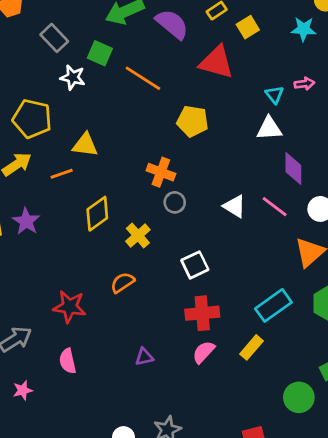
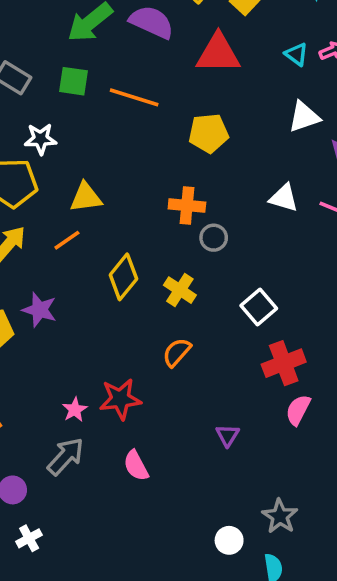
white star: (73, 77) -> (41, 139), moved
cyan triangle: (274, 95) -> (296, 54), moved
white triangle: (235, 206) -> (284, 198), moved
purple triangle: (144, 357) -> (228, 435), turned -30
pink star: (23, 390) -> (75, 410), moved

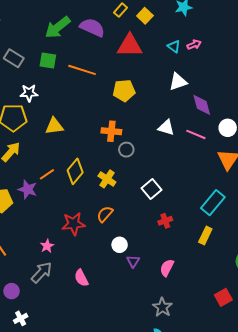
orange line: (67, 240) -> (47, 174), moved
red cross: (284, 363) -> (165, 221), size x0.6
red star: (120, 399) -> (74, 224), moved
pink semicircle: (298, 410) -> (167, 268), moved
white circle: (229, 540) -> (120, 245), moved

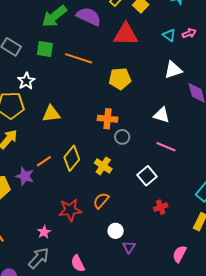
white star: (29, 93) -> (26, 81), turned -30
pink line: (196, 134) -> (166, 147), moved
pink semicircle: (167, 268) -> (179, 254), moved

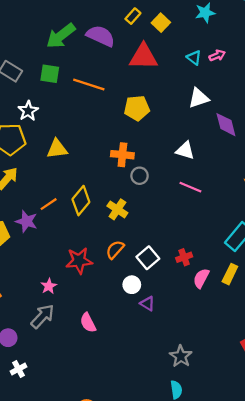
white square: (147, 176) -> (148, 258), moved
purple triangle: (129, 247) -> (147, 304), turned -32
pink semicircle: (179, 254) -> (201, 278), moved

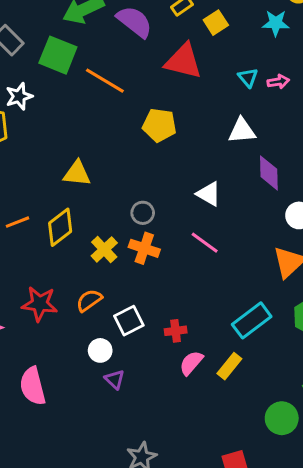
green square: (50, 74) -> (58, 55), size x1.4
yellow triangle: (57, 149) -> (77, 173), moved
orange cross: (122, 155) -> (144, 248), moved
pink semicircle: (88, 323) -> (33, 386), size x1.4

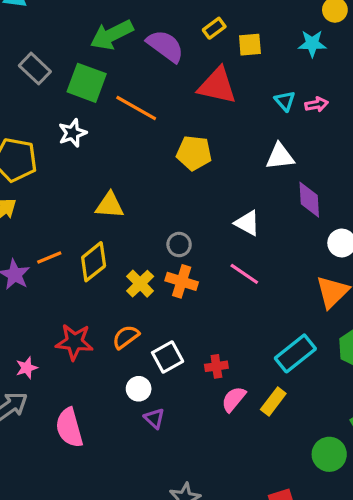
yellow square: (216, 23) -> (250, 45), turned 30
white star: (19, 96) -> (72, 133), moved

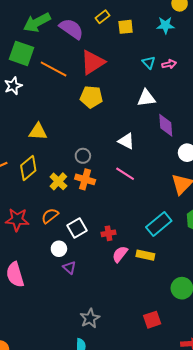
red triangle: (217, 86) -> (93, 62), moved, turned -44
yellow rectangle: (273, 402) -> (145, 255), turned 66

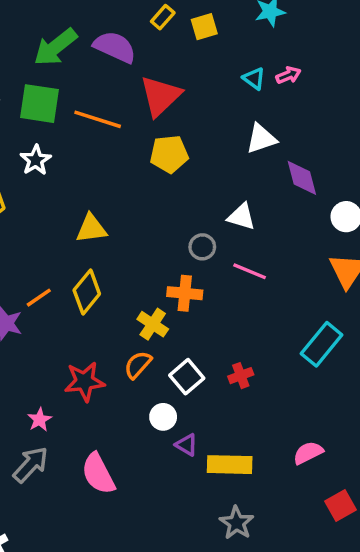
gray circle: (83, 156) -> (202, 247), moved
yellow cross: (58, 181) -> (153, 324), moved
pink semicircle: (120, 254) -> (308, 453), moved, turned 36
yellow rectangle: (145, 255) -> (230, 465), moved, size x1.4

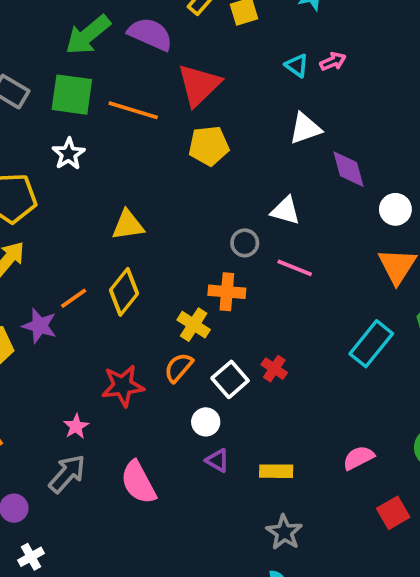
red cross: (241, 376) -> (274, 369), moved, turned -35
purple triangle: (186, 445) -> (217, 460), moved
yellow rectangle: (230, 465) -> (276, 471), size x0.7

